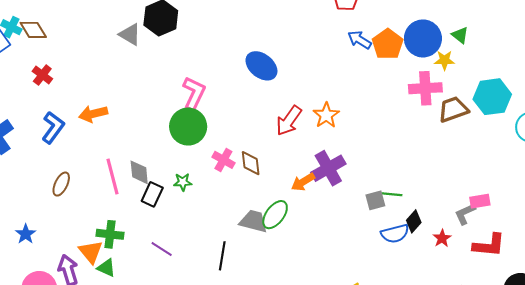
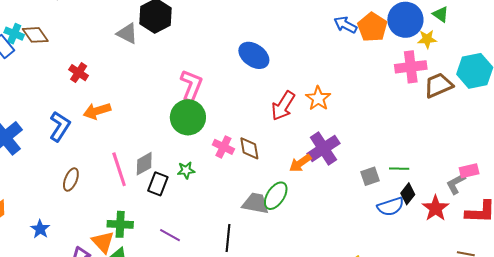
red cross: (42, 75) -> (79, 73), moved
gray diamond: (139, 172) -> (144, 164), turned 70
green line: (392, 194) -> (399, 169), moved
red star: (442, 238) -> (436, 208), size x1.5

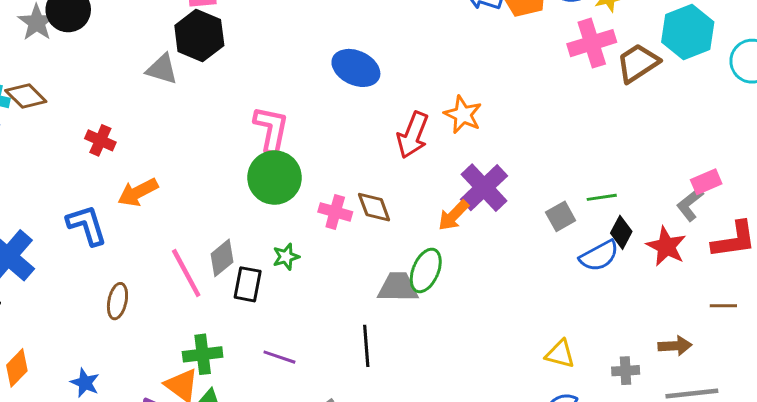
blue L-shape: (60, 126) -> (87, 225), turned -40

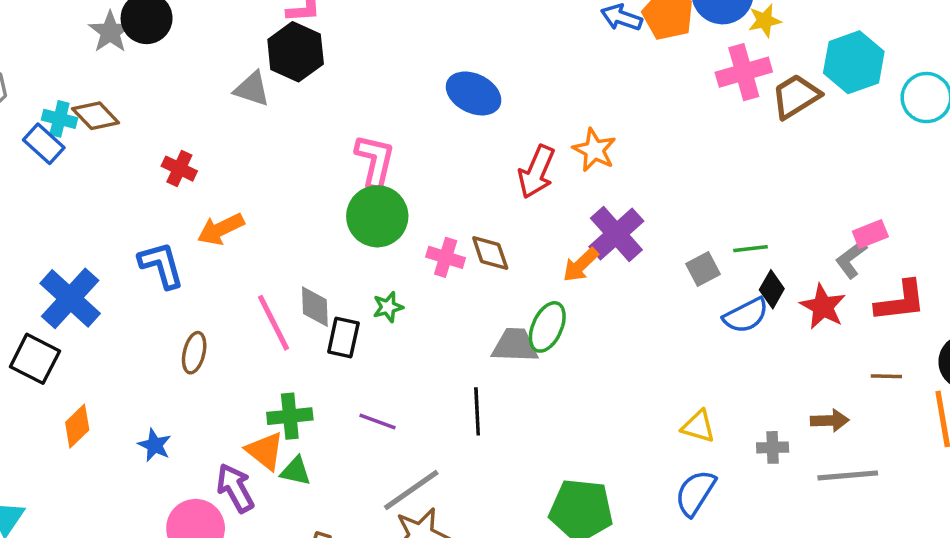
gray diamond: (222, 258) -> (315, 307), turned -54

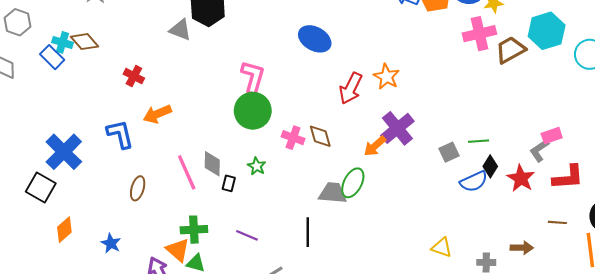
green star: (388, 307) -> (257, 166), turned -30
black rectangle: (343, 337) -> (229, 183), size x0.7

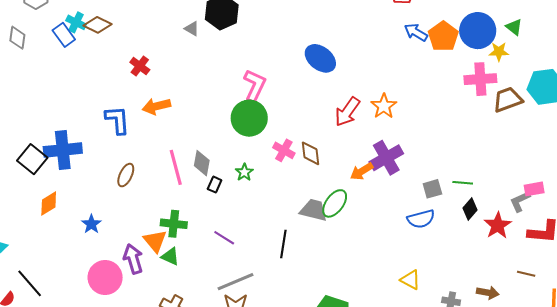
gray triangle: (180, 30) -> (192, 29), size x0.7
brown diamond: (84, 42) -> (97, 25), turned -32
blue cross: (64, 152) -> (63, 150), moved, turned 30
blue semicircle: (474, 181) -> (421, 219), moved

